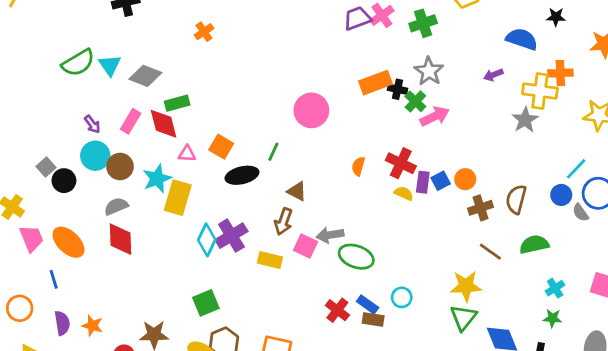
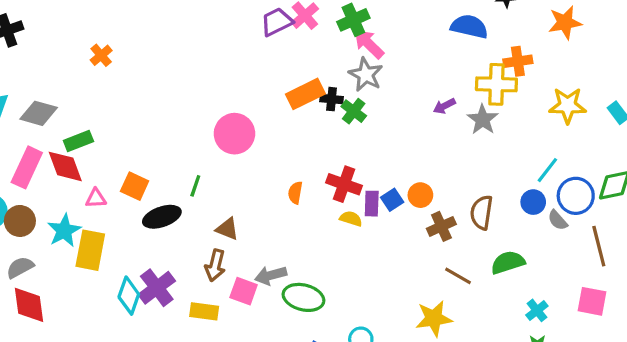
purple arrow: (493, 75) -> (444, 106), moved
pink arrow: (435, 116) -> (369, 44), moved, turned -104
pink rectangle: (131, 121) -> (27, 167), size x1.4

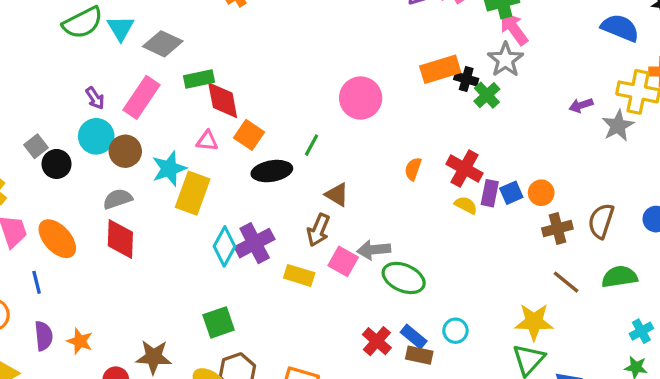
red diamond: (65, 166) -> (223, 100), moved

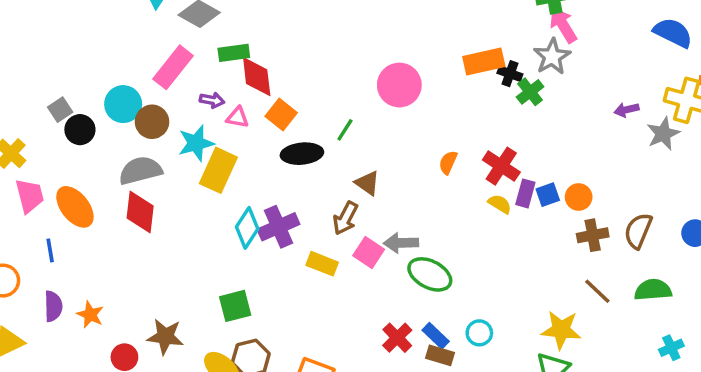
purple arrow: (95, 98) -> (212, 100), moved, turned -50
gray semicircle: (118, 199) -> (140, 170), size x1.4

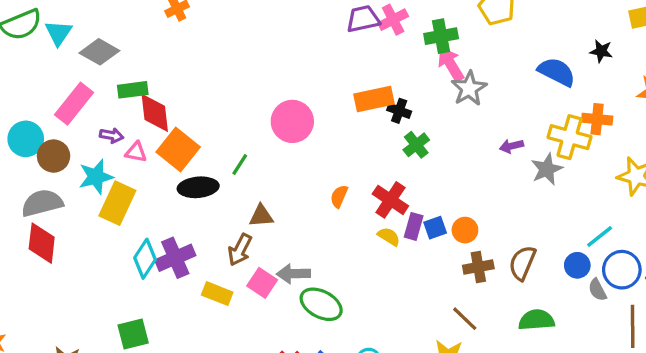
gray star: (552, 57) -> (469, 88), moved
green cross: (530, 92) -> (416, 145), moved
orange square: (281, 115) -> (178, 149), size x1.4
brown triangle: (367, 183) -> (261, 216), turned -40
brown line: (597, 291) -> (465, 319), moved

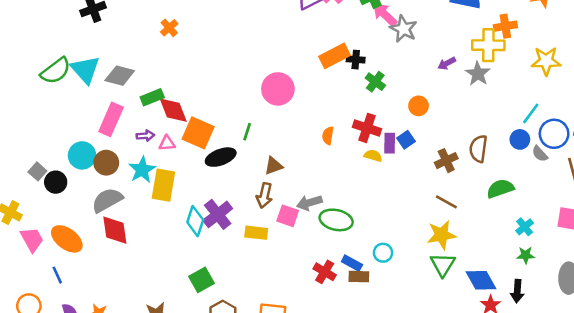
cyan triangle: (58, 33) -> (85, 70), size x1.4
orange circle: (465, 230) -> (419, 106), moved

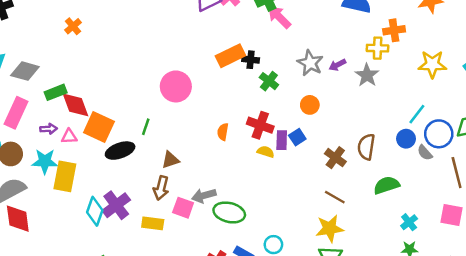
gray star: (403, 29) -> (310, 63), moved
yellow cross: (488, 45) -> (378, 48), size x0.7
brown cross: (446, 161) -> (335, 158), turned -30
cyan star: (142, 170) -> (45, 161), turned 30

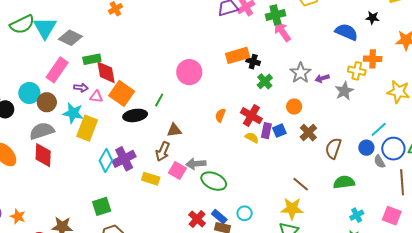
brown cross: (335, 158) -> (308, 133), moved

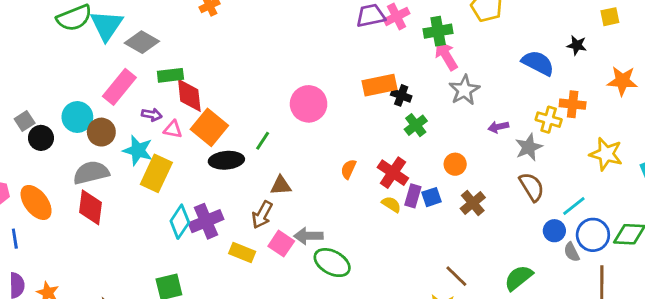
gray star: (300, 73) -> (464, 90), moved
brown semicircle: (333, 148) -> (532, 187), moved, turned 125
green semicircle: (344, 182) -> (519, 278), turned -35

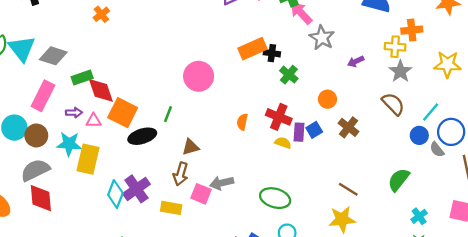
gray star: (529, 147) -> (400, 71), moved
green ellipse: (332, 263) -> (275, 198), moved

